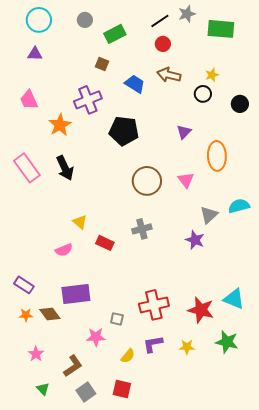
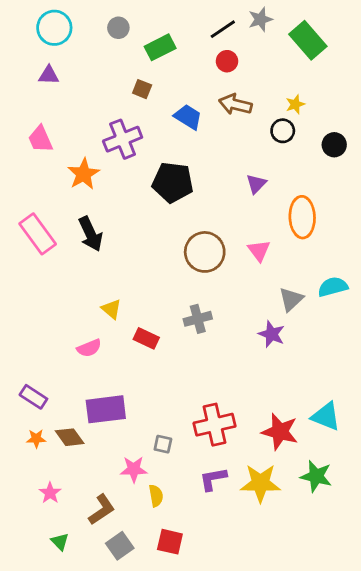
green rectangle: (221, 29) -> (308, 40), turned 44
yellow star: (187, 347) -> (260, 483), size x1.8
yellow semicircle: (128, 356) -> (156, 496), moved, turned -49

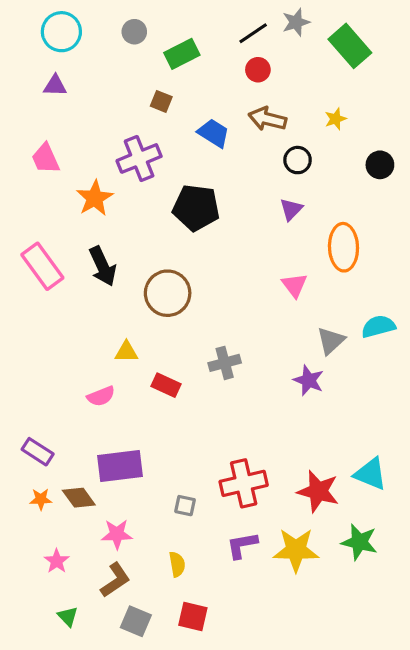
black circle: (283, 131) -> (298, 160), moved
brown circle: (205, 252) -> (168, 293), moved
yellow triangle: (111, 309) -> (126, 352), turned -40
pink star: (134, 469) -> (117, 534), moved
gray square: (120, 546) -> (136, 621), turned -32

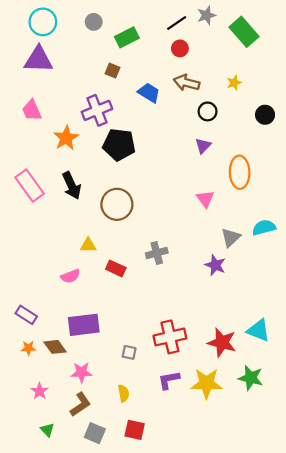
purple triangle: (55, 86) -> (38, 59), size x1.8
black pentagon: (196, 208) -> (119, 145), moved

